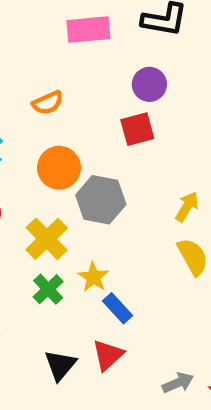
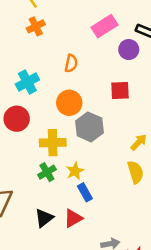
pink rectangle: (88, 30) -> (104, 26), turned -40
purple circle: (149, 84) -> (129, 50), moved
orange semicircle: (48, 103) -> (71, 63), turned -66
yellow cross: (47, 239) -> (53, 143), turned 30

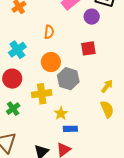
green cross: (47, 172) -> (13, 109), moved
blue rectangle: (85, 192) -> (70, 129), turned -56

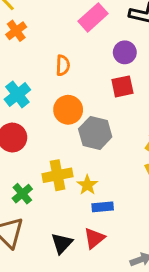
purple circle: (92, 17) -> (125, 52), moved
yellow cross: (42, 94) -> (57, 175), moved
green cross: (13, 109) -> (22, 194), moved

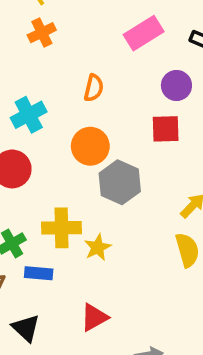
blue rectangle: (103, 207) -> (39, 273), moved
black triangle: (62, 243) -> (26, 328), moved, turned -40

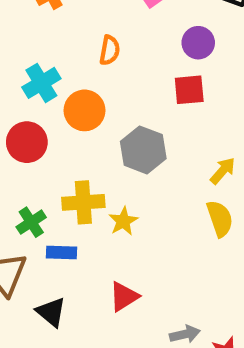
orange circle: (90, 146) -> (85, 110), moved

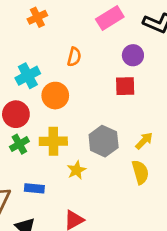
gray hexagon: (143, 150) -> (104, 141), moved
yellow cross: (83, 202) -> (53, 141), moved
green cross: (31, 222) -> (19, 144), moved

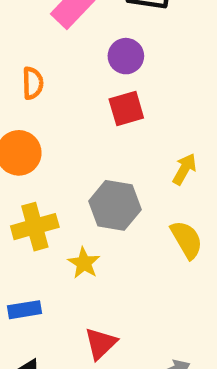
yellow arrow: (144, 141) -> (184, 169), moved

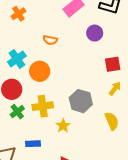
orange semicircle: (33, 83) -> (50, 40), turned 96
red square: (126, 108) -> (113, 64), moved

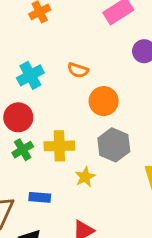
orange semicircle: (50, 40) -> (78, 70), moved
orange circle: (40, 71) -> (104, 101), moved

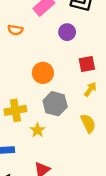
orange semicircle: (78, 70) -> (15, 30), moved

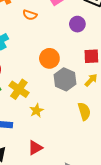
gray hexagon: (55, 104) -> (65, 79), moved
yellow cross: (15, 110) -> (19, 89), turned 36

